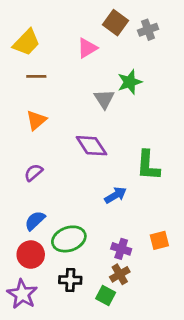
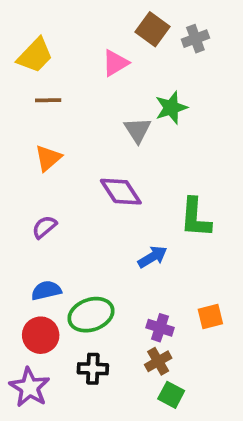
blue semicircle: (35, 221) -> (46, 290), turned 30
green square: (106, 296) -> (171, 395), moved

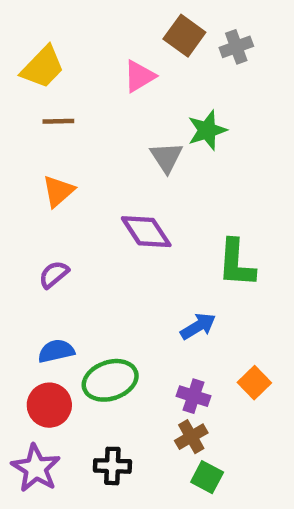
blue arrow: (153, 257) -> (198, 326), moved
orange square: (210, 317) -> (254, 383), turned -30
black cross: (93, 369) -> (112, 466), moved

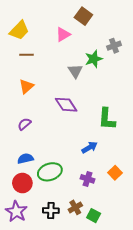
gray cross: (236, 47) -> (114, 46), moved
brown cross: (191, 437) -> (75, 207), moved

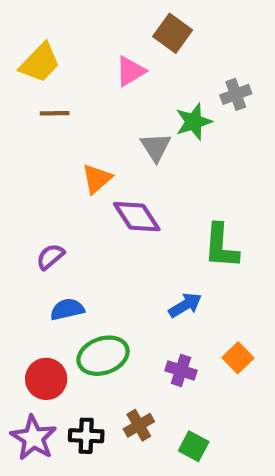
orange triangle: (26, 86) -> (97, 179), moved
blue semicircle: (25, 159) -> (67, 309), moved
brown cross: (75, 207) -> (139, 425), moved
black cross: (51, 210) -> (86, 436), moved

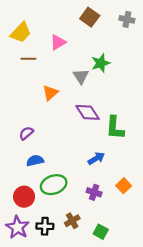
pink triangle: (130, 71) -> (58, 42), moved
gray cross: (236, 94) -> (127, 19), moved, turned 32
purple diamond: (137, 217) -> (88, 112), moved

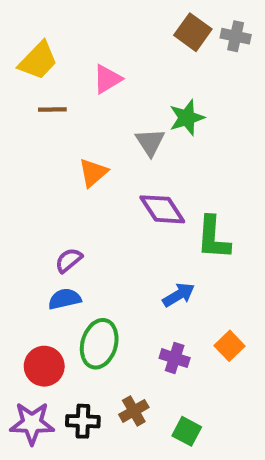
brown square: (90, 17) -> (193, 32), moved
purple semicircle: (26, 133) -> (69, 260), moved
green ellipse: (54, 185) -> (99, 344), turned -55
purple star: (17, 227) -> (32, 423), turned -30

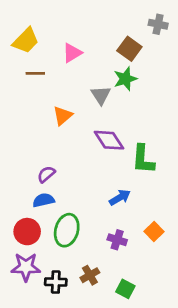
brown square: (193, 32) -> (129, 49), moved
red circle: (44, 366) -> (27, 232), moved
purple star: (32, 423) -> (26, 267), moved

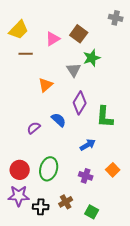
brown square: (129, 49) -> (79, 34), moved
purple diamond: (109, 140) -> (80, 103), turned 65
blue semicircle: (43, 200) -> (59, 120), moved, turned 56

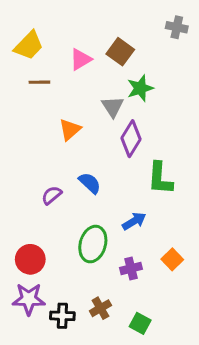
purple diamond: (80, 103) -> (131, 139), moved
green ellipse: (49, 169) -> (93, 244), moved
purple cross: (86, 176) -> (131, 268), turned -32

